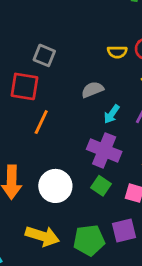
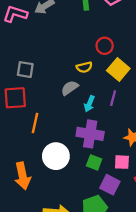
yellow semicircle: (117, 52) -> (84, 67), moved
white circle: (55, 186) -> (56, 156), moved
purple square: (124, 231) -> (110, 185), moved, turned -36

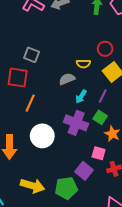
green square: (94, 162) -> (100, 117), moved

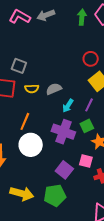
yellow semicircle: (83, 64) -> (32, 89), moved
orange line: (30, 103) -> (25, 121), moved
green square: (100, 117) -> (87, 126), turned 32
purple square: (84, 171) -> (64, 170), moved

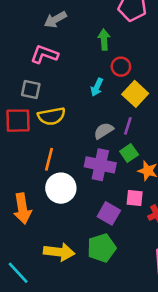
pink L-shape: (20, 17) -> (44, 54), moved
green arrow: (82, 17) -> (104, 40), moved
yellow semicircle: (32, 89) -> (51, 116), size x1.5
gray semicircle: (54, 89) -> (104, 131), moved
cyan arrow: (68, 106) -> (97, 87), moved

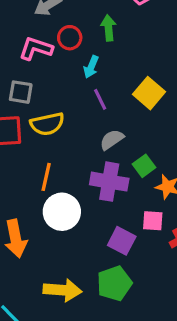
red circle: (121, 67) -> (70, 38), moved
cyan arrow: (97, 87) -> (91, 67), moved
purple line: (128, 126) -> (100, 99), moved, turned -42

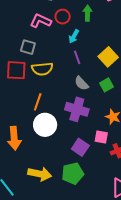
gray semicircle: (112, 140) -> (81, 83), turned -105
green square: (144, 166) -> (107, 85), moved

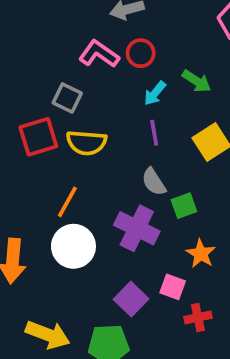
green arrow: (88, 13) -> (197, 81), moved, turned 112
red square: (16, 70) -> (38, 137), turned -30
green square: (107, 85) -> (184, 206), moved

